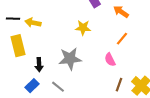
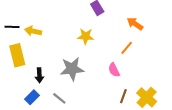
orange arrow: (121, 12) -> (135, 24), moved

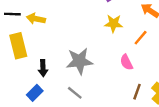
yellow star: (86, 36) -> (114, 23), moved
gray line: (59, 98) -> (75, 93), moved

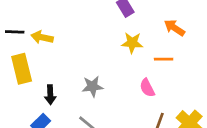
orange line: (141, 38) -> (164, 59), turned 49
gray star: (79, 61) -> (93, 86), size x0.7

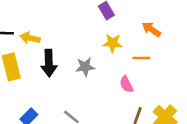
gray star: (93, 86) -> (85, 67), moved
black arrow: (50, 95) -> (49, 63), moved, size x1.5

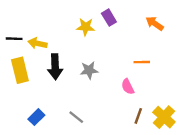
orange arrow: (151, 29) -> (155, 23), moved
yellow star: (113, 43) -> (86, 27), moved

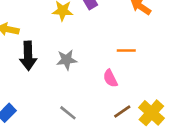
brown line: (138, 116) -> (122, 112), turned 35
gray line: (76, 117) -> (68, 113), moved

